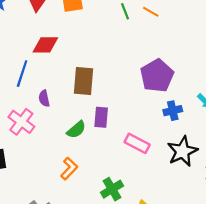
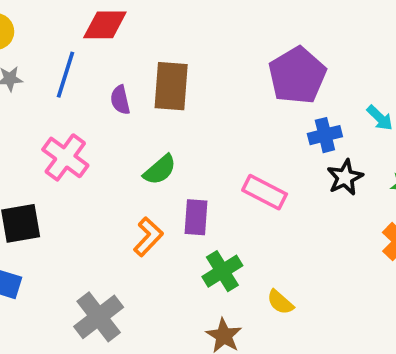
purple semicircle: (44, 98) -> (120, 100), moved
purple rectangle: (101, 117) -> (196, 217), moved
black star: (182, 151) -> (345, 177), moved, size x0.7

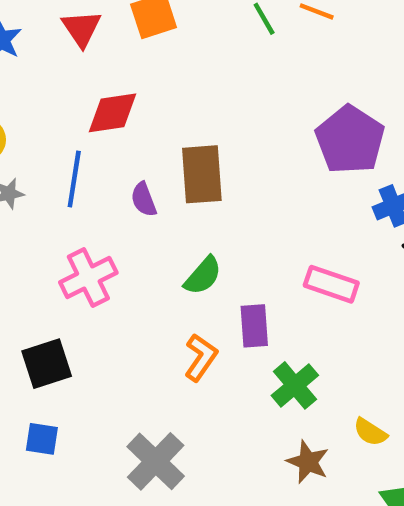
pink cross: (65, 157) -> (88, 277), turned 36
yellow semicircle: (280, 302) -> (370, 432), moved

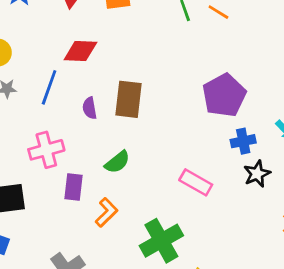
purple rectangle: (254, 326) -> (73, 187), moved
green cross: (295, 385) -> (161, 241), size x1.4

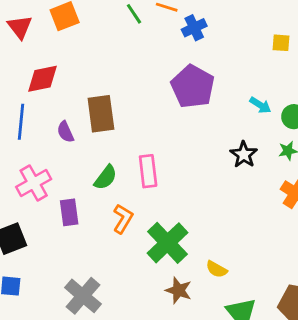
blue cross: (243, 141) -> (194, 28), moved
pink rectangle: (196, 182) -> (148, 171), moved, turned 68
orange L-shape: (106, 212) -> (123, 219), moved

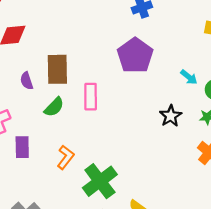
pink rectangle: (148, 171) -> (91, 97), moved
green semicircle: (106, 177) -> (54, 107), moved

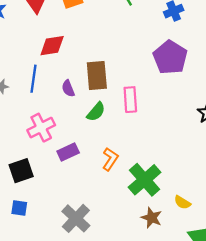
purple rectangle: (22, 147) -> (68, 152), turned 70

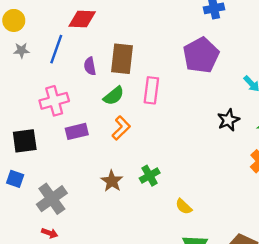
orange L-shape: (110, 159) -> (121, 128), moved
green cross: (145, 180) -> (150, 176), size x0.6
gray cross: (76, 218) -> (52, 199), moved
brown star: (152, 218) -> (112, 181), moved

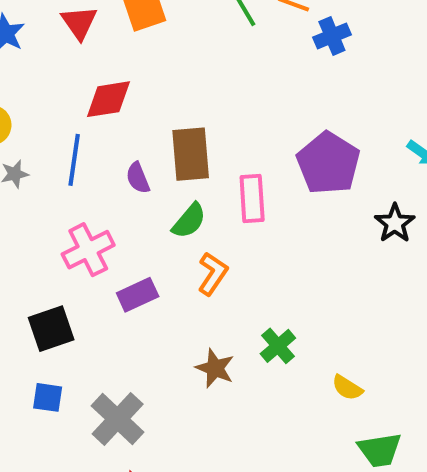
purple pentagon: (201, 55) -> (328, 163), moved

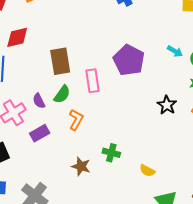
purple semicircle: (138, 178) -> (39, 101), moved
black star: (395, 223) -> (167, 105), moved
green cross: (278, 346) -> (111, 153), turned -30

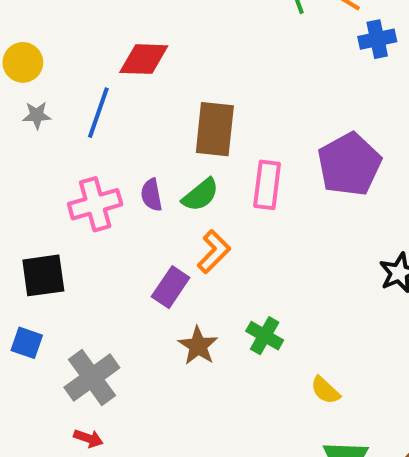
purple rectangle: (40, 133) -> (171, 287), moved, turned -42

